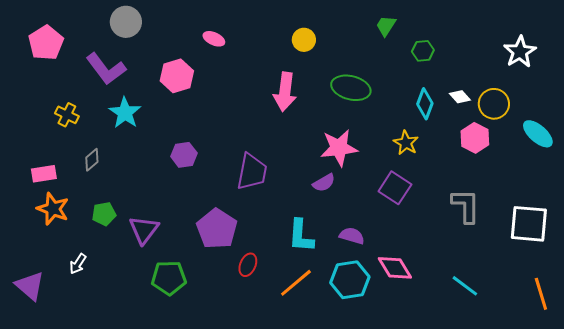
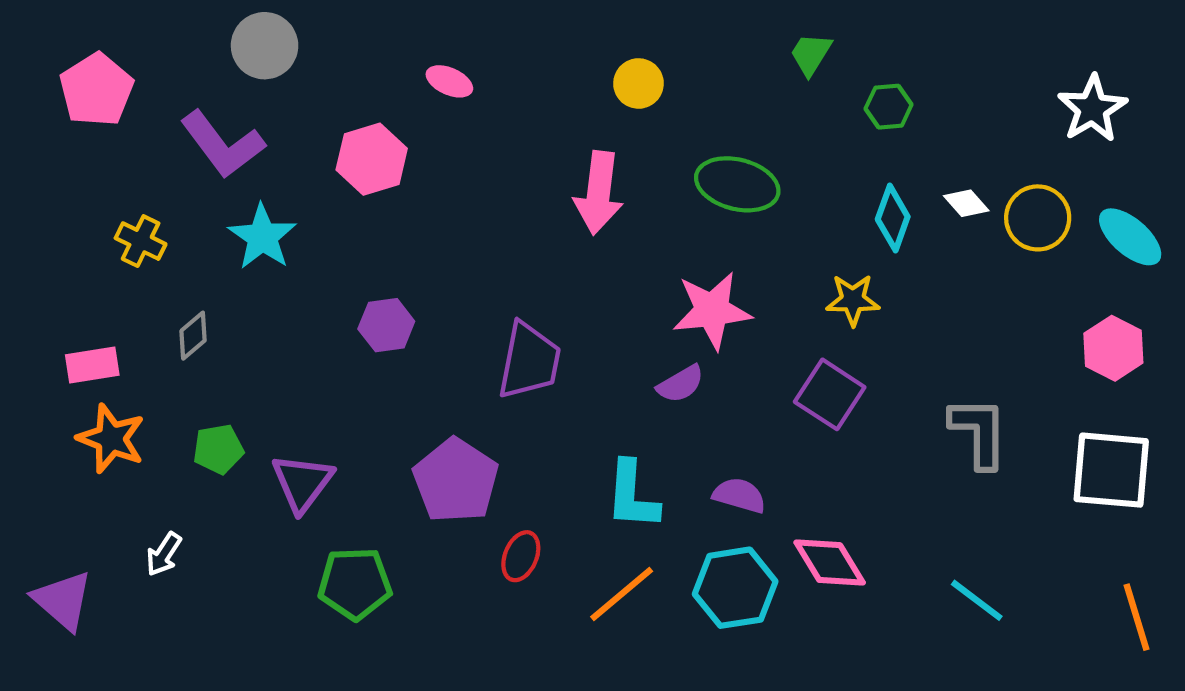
cyan ellipse: (538, 134) -> (1130, 237), moved
pink hexagon: (475, 138) -> (1113, 348), moved
yellow star: (406, 143) -> (853, 300), turned -30

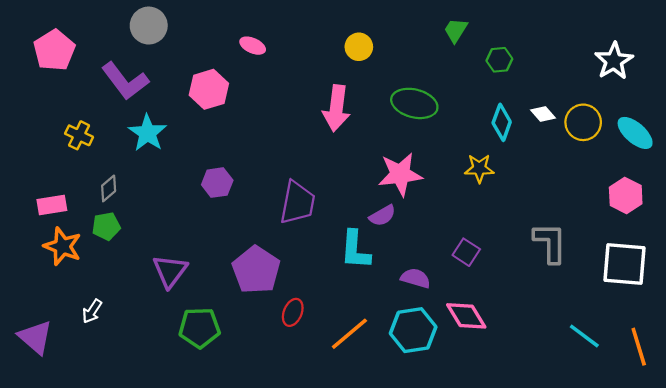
purple square: (830, 394) -> (466, 252), moved, size x0.7
green pentagon: (218, 449) -> (106, 226), moved
cyan L-shape: (632, 495) -> (355, 250), moved
cyan line: (977, 600) -> (584, 336), moved

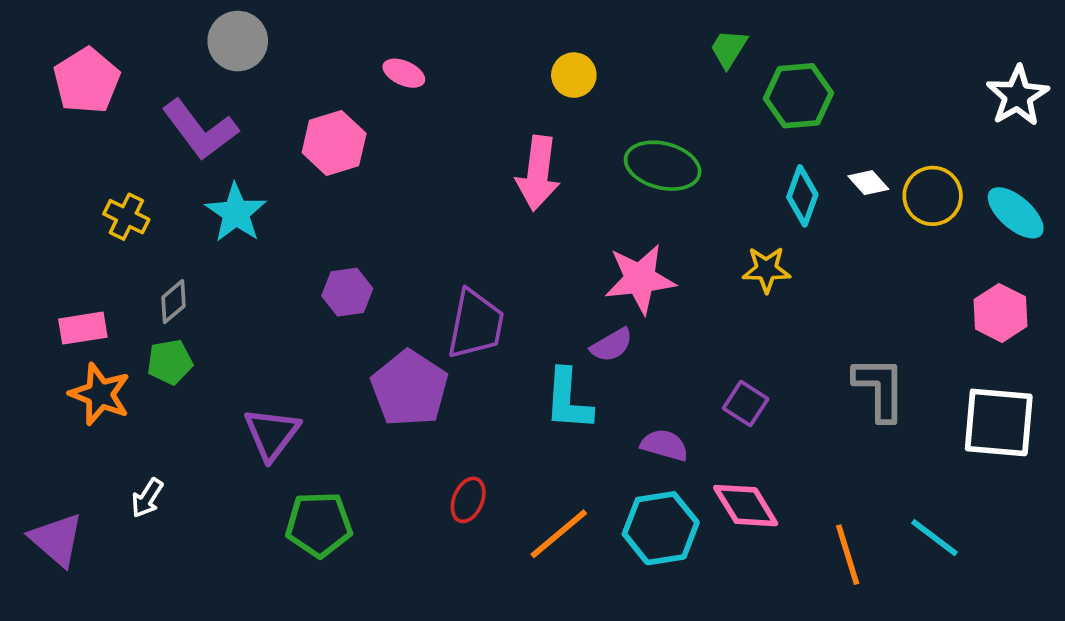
green hexagon: (499, 60) -> (799, 96), size x1.6
white star: (614, 61) -> (1018, 96), moved
purple pentagon: (256, 270) -> (410, 388), moved
orange line: (639, 347) -> (848, 555), moved

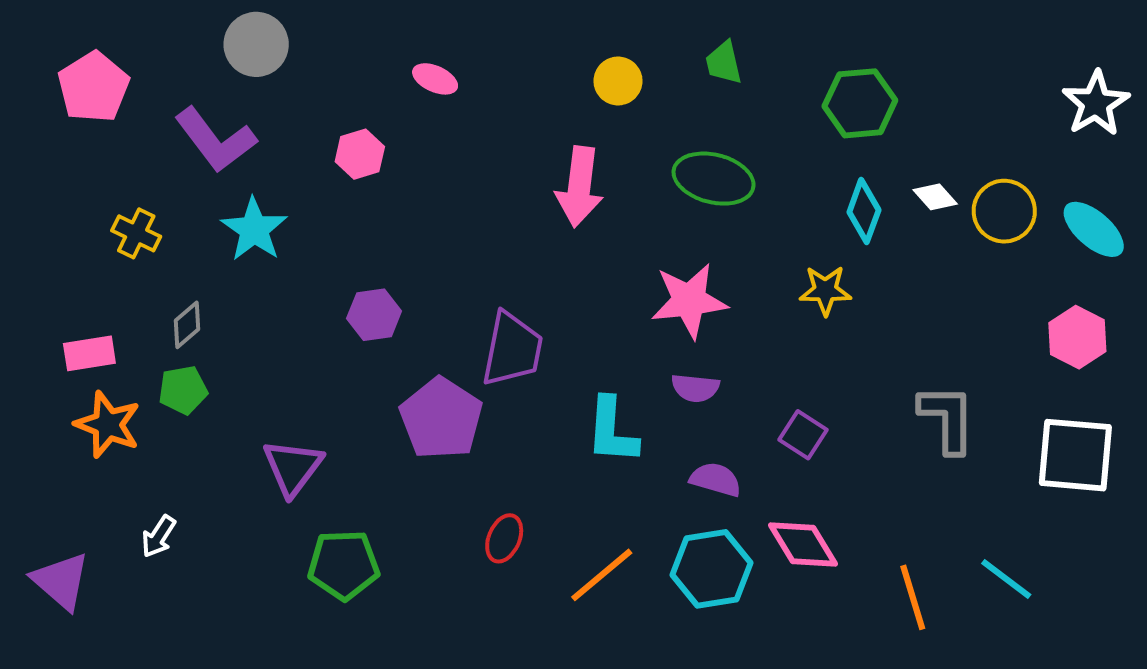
green trapezoid: (729, 49) -> (724, 63), moved, turned -45
pink hexagon: (334, 143) -> (360, 154), size x0.7
purple semicircle: (612, 345) -> (695, 388), moved, turned 36

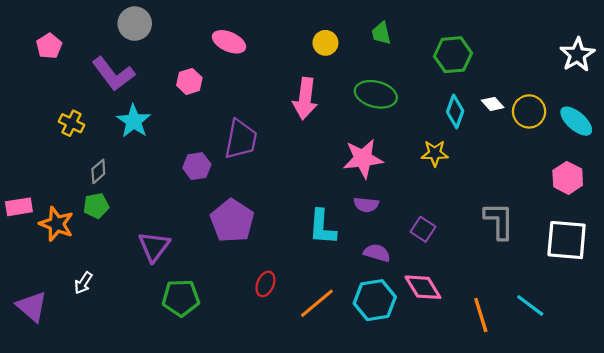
pink ellipse: (435, 79) -> (229, 42), size x1.4
pink pentagon: (94, 87) -> (49, 46), size x0.7
purple trapezoid: (512, 349) -> (241, 139), moved
pink rectangle: (89, 353) -> (19, 207), moved

